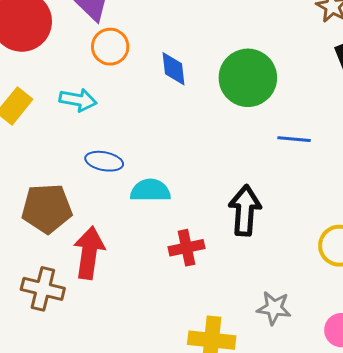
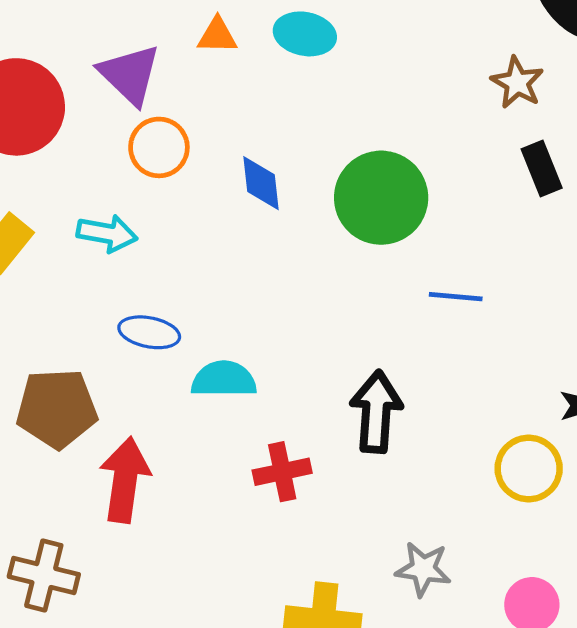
brown cross: (43, 289) -> (44, 576), moved

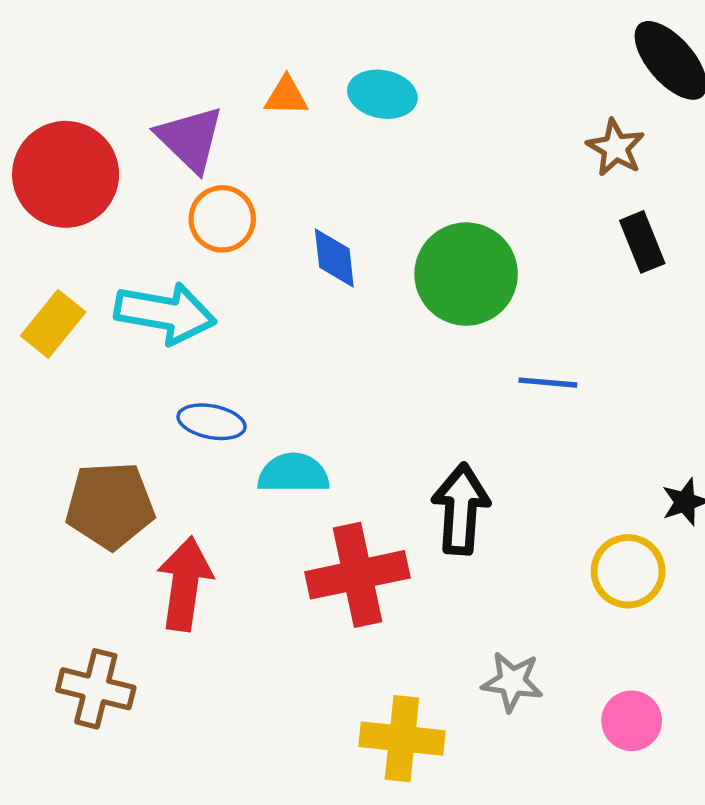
cyan arrow: (107, 233) -> (165, 313), size x1.5
red cross: (282, 472) -> (357, 575), size x1.6

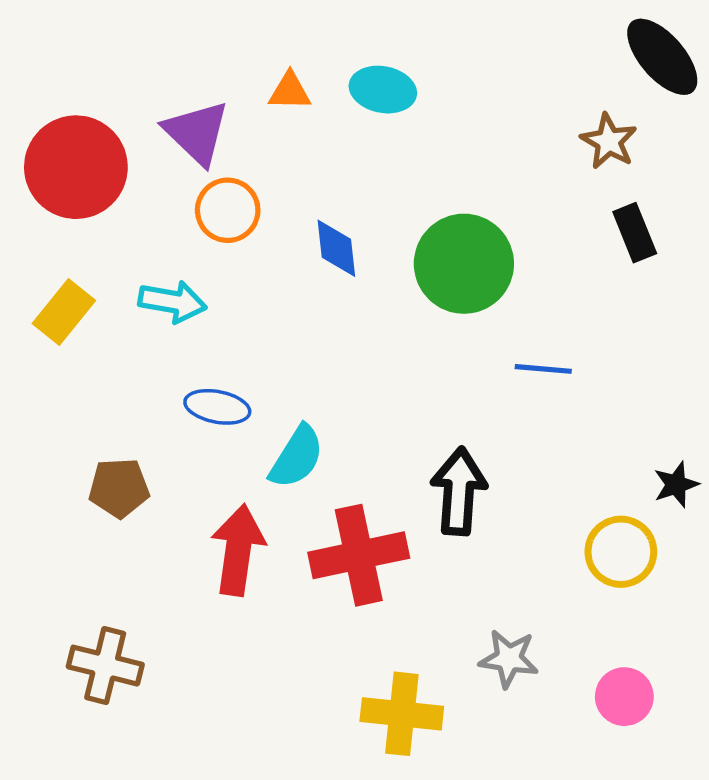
cyan arrow: (165, 313) -> (172, 302), size x0.7
cyan semicircle: (293, 473) -> (297, 457), turned 122
brown pentagon: (110, 505) -> (119, 488), size x0.7
red arrow: (185, 584) -> (238, 550), moved

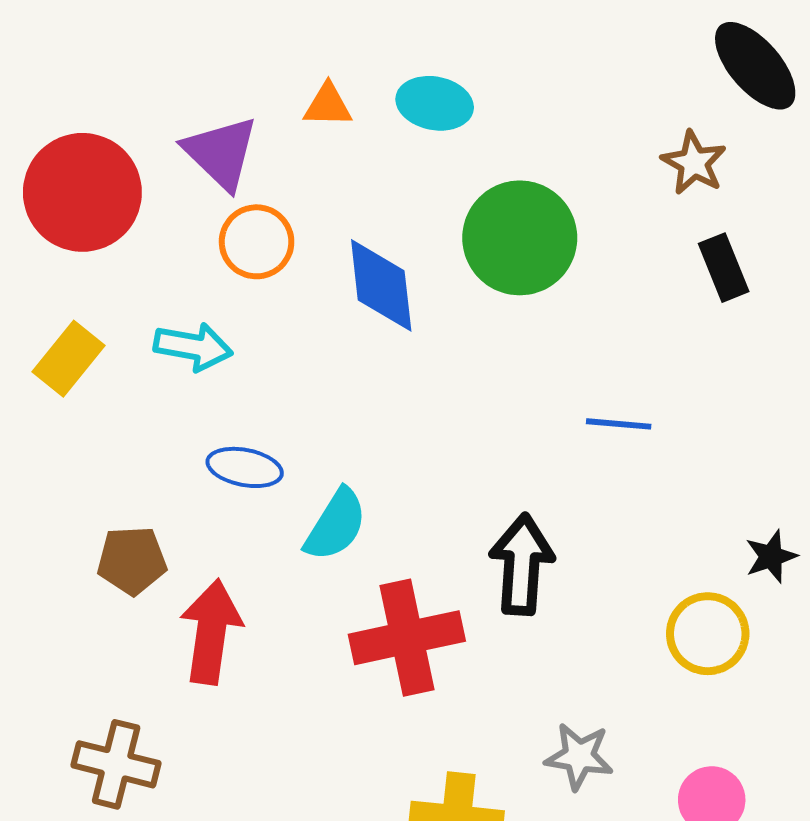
blue diamond: (336, 248) -> (381, 285), size x1.4
green circle: (464, 264) -> (520, 238), moved
red arrow: (238, 550) -> (211, 632), moved

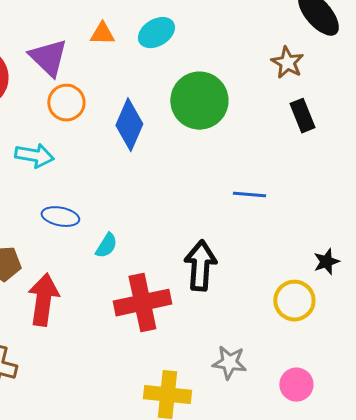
cyan ellipse: (435, 103) -> (156, 33), turned -42
blue diamond: (381, 285) -> (129, 125), turned 30
cyan semicircle: (336, 525) -> (106, 246), size x0.7

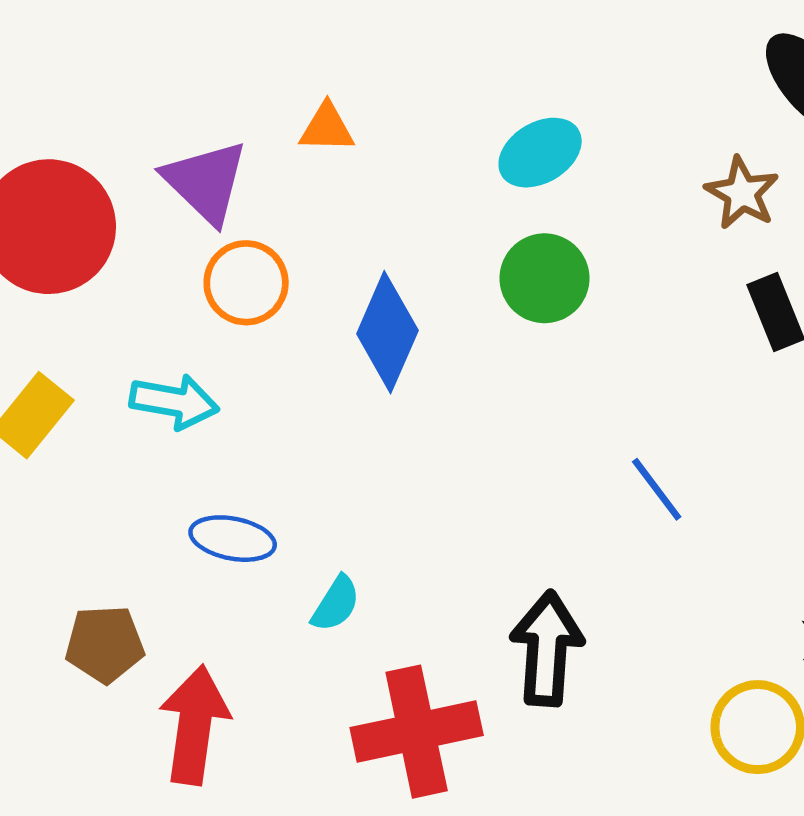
cyan ellipse: (156, 33) -> (540, 153), moved
green circle: (199, 101) -> (545, 278), size x0.7
blue line: (249, 195) -> (657, 489), turned 48

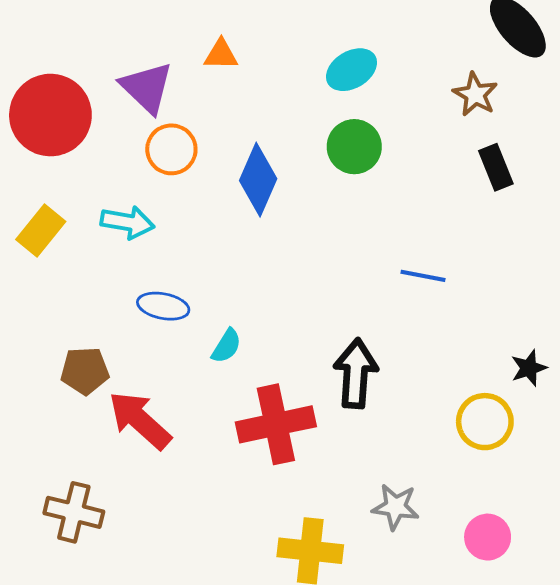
blue line: (657, 489) -> (423, 276), turned -42
red arrow: (194, 725) -> (140, 420), turned -56

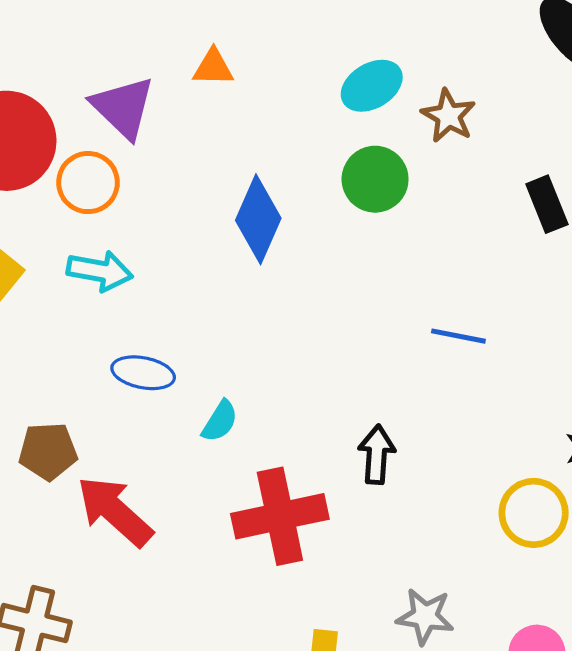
brown star: (475, 94) -> (448, 116), moved
orange circle: (171, 149) -> (88, 183), moved
black arrow: (356, 373) -> (377, 455), size x0.7

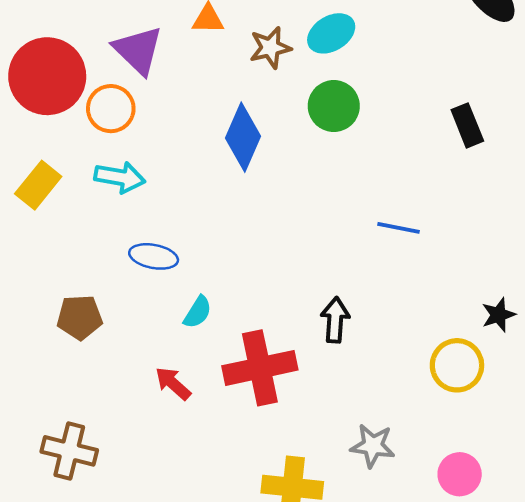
brown star: (448, 116) -> (270, 48), moved, turned 30
cyan semicircle: (220, 421) -> (198, 312), moved
red arrow: (115, 511) -> (173, 383), moved, size x0.6

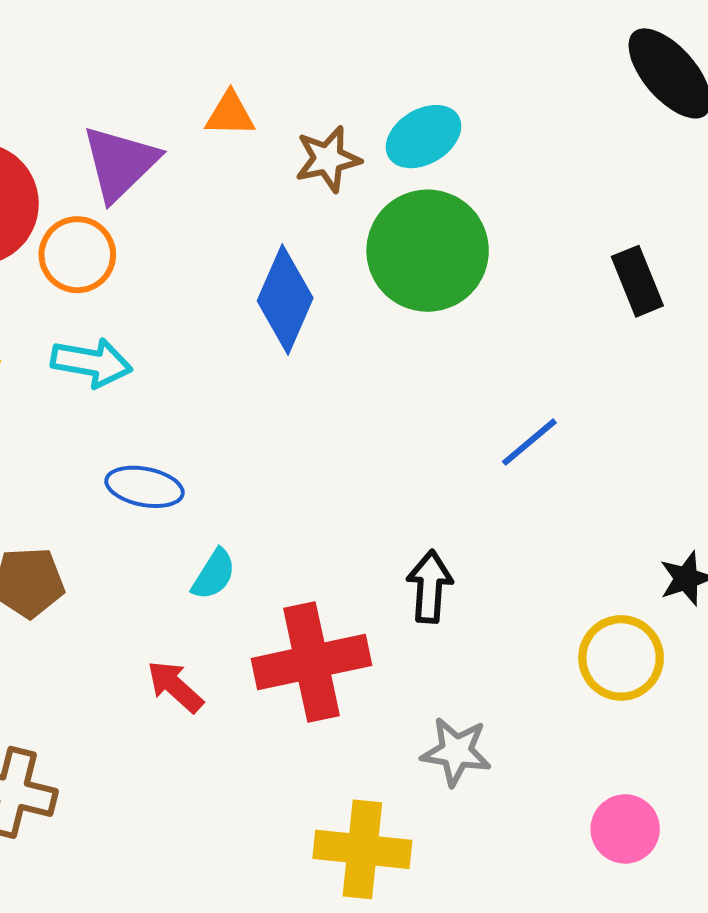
purple triangle: (138, 50) -> (120, 163), turned 32
green circle: (334, 106) -> (428, 251), size x1.5
blue line: (399, 228) -> (529, 442), turned -51
gray star: (373, 446) -> (456, 752), moved

